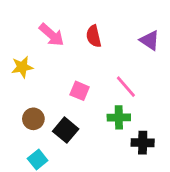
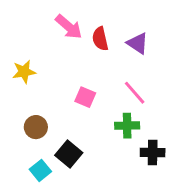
pink arrow: (52, 35) -> (69, 27), moved
purple triangle: (150, 40) -> (138, 43), moved
black square: (66, 130) -> (69, 154), moved

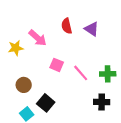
pink arrow: (69, 27) -> (38, 38), moved
pink line: (135, 93) -> (81, 73), moved
green cross: (127, 126) -> (108, 74), moved

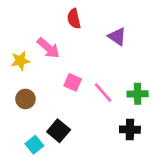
red semicircle: (67, 26) -> (74, 19), moved
brown circle: (24, 85) -> (25, 99), moved

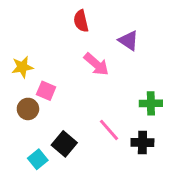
pink arrow: (48, 48) -> (96, 64), moved
pink square: (73, 82) -> (46, 91), moved
pink line: (103, 93) -> (109, 130), moved

